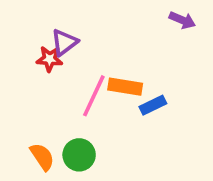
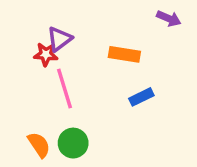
orange rectangle: (125, 87) -> (124, 54), moved
pink line: (94, 96) -> (65, 88), moved, turned -42

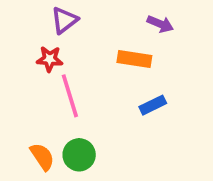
purple arrow: (169, 18) -> (160, 24), moved
purple triangle: (59, 39) -> (64, 20), moved

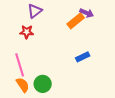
orange rectangle: (134, 59) -> (76, 21), moved, turned -48
pink line: (70, 96) -> (20, 65), moved

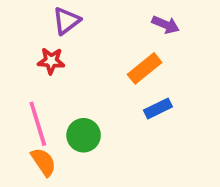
orange rectangle: (76, 21) -> (145, 68), moved
green circle: (43, 84) -> (84, 135), moved

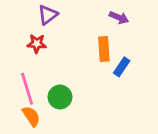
orange rectangle: (145, 68) -> (104, 49), turned -55
blue rectangle: (158, 109) -> (122, 67), moved, turned -30

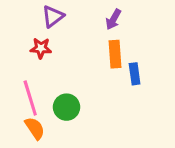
purple arrow: (119, 18) -> (113, 19), moved, turned 96
blue rectangle: (122, 67) -> (135, 74), turned -42

